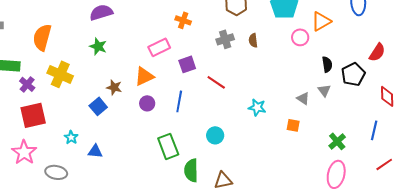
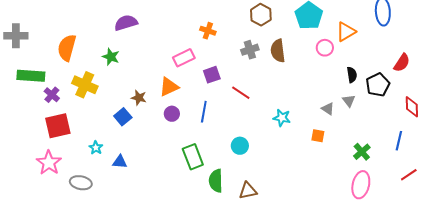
brown semicircle: (253, 40) -> (278, 51), size x1.6
green star: (98, 46) -> (111, 57), moved

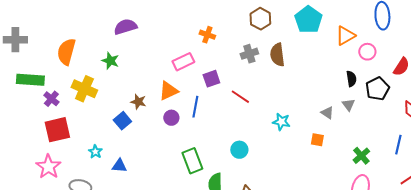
pink circle: (325, 48) -> (367, 52), moved
blue line: (204, 112) -> (195, 107), moved

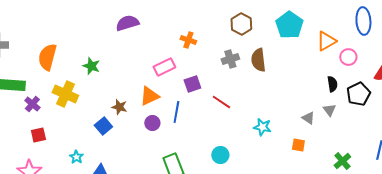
purple semicircle: (125, 27) -> (127, 23), moved
red square: (57, 130) -> (38, 135), size x0.6

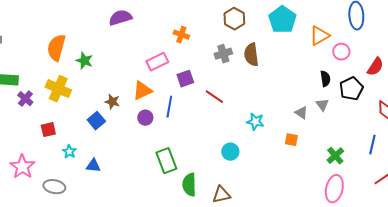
orange semicircle: (47, 57) -> (56, 48), moved
red square: (38, 135) -> (48, 130), moved
cyan circle: (220, 155) -> (230, 152), moved

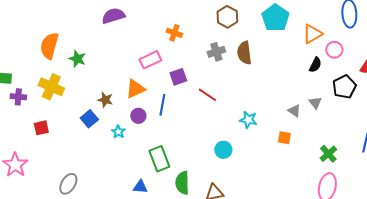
black semicircle: (325, 79) -> (315, 65), moved, turned 35
purple cross: (25, 99) -> (18, 97), turned -35
cyan star: (69, 152) -> (118, 132), moved
blue triangle: (93, 166) -> (140, 187), moved
gray ellipse: (54, 187) -> (68, 184), moved, turned -70

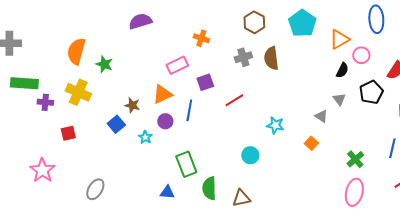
red line: (207, 95) -> (234, 100), turned -66
gray triangle: (315, 103) -> (339, 99), moved
orange square: (284, 138) -> (311, 143), turned 32

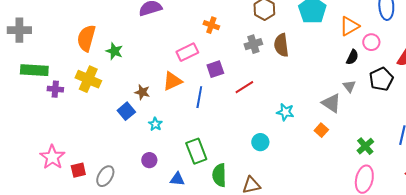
gray triangle: (321, 116) -> (331, 103), size x1.5
purple circle: (165, 121) -> (149, 160), moved
red square: (68, 133) -> (78, 170), moved

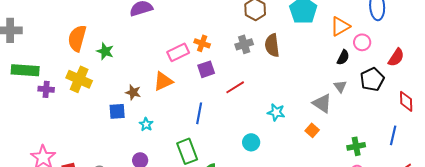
orange cross: (211, 25) -> (202, 43), moved
blue line: (199, 97) -> (199, 113), moved
blue square: (126, 111) -> (117, 111), turned 36
green cross: (365, 146) -> (356, 146), turned 30

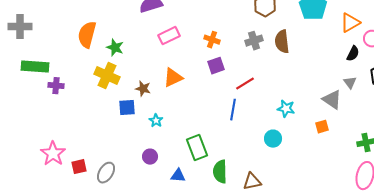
pink rectangle: (178, 52) -> (169, 36), moved
yellow cross: (79, 79) -> (107, 76), moved
blue line: (199, 113) -> (233, 110), moved
orange square: (312, 130) -> (322, 127), turned 32
cyan circle: (251, 142) -> (273, 139), moved

